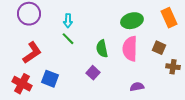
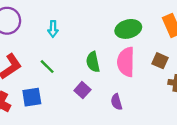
green line: (68, 39) -> (47, 67), moved
blue square: (50, 79) -> (32, 97), turned -30
purple semicircle: (137, 87) -> (117, 102), moved, turned -96

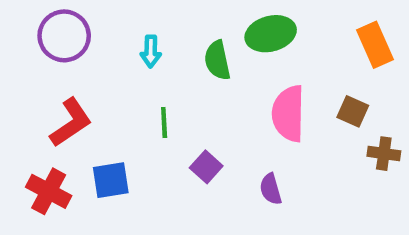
green ellipse: (128, 29) -> (271, 34), moved
green semicircle: (93, 62) -> (217, 60), moved
green line: (47, 67) -> (164, 122), moved, turned 42

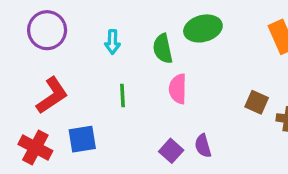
brown square: (353, 111) -> (257, 102), moved
pink semicircle: (288, 114) -> (178, 89), moved, size x0.7
purple square: (206, 167) -> (171, 151), moved

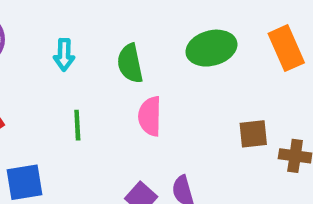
green ellipse: (203, 28) -> (211, 48), moved
brown square: (257, 102) -> (253, 134), turned -30

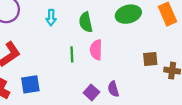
green line: (77, 125) -> (72, 54), moved

